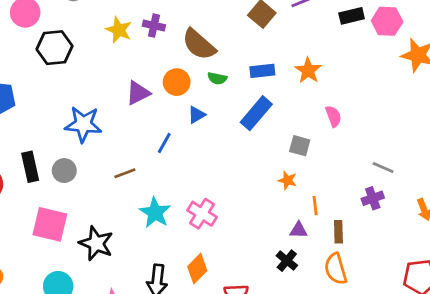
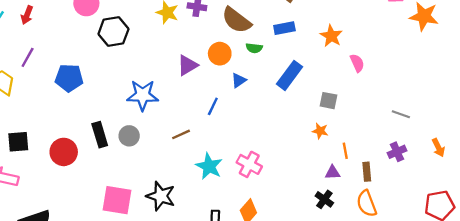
blue rectangle: (262, 71) -> (284, 28), moved
pink semicircle: (333, 116) -> (357, 63), moved
purple cross: (373, 198) -> (397, 152), moved
pink square: (50, 224) -> (117, 200), moved

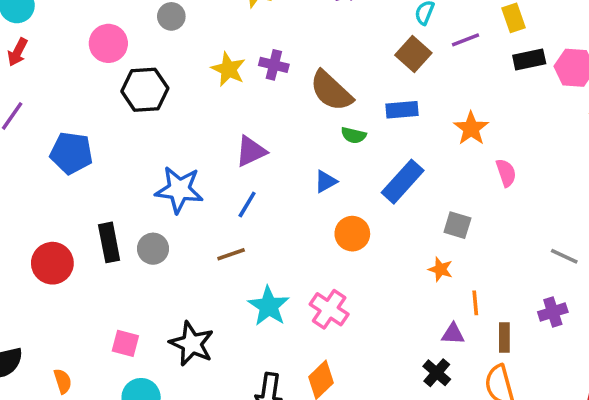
orange circle: (220, 54) -> (352, 234), moved
blue line: (213, 106) -> (247, 204), moved
pink square: (117, 200) -> (125, 343), size x0.6

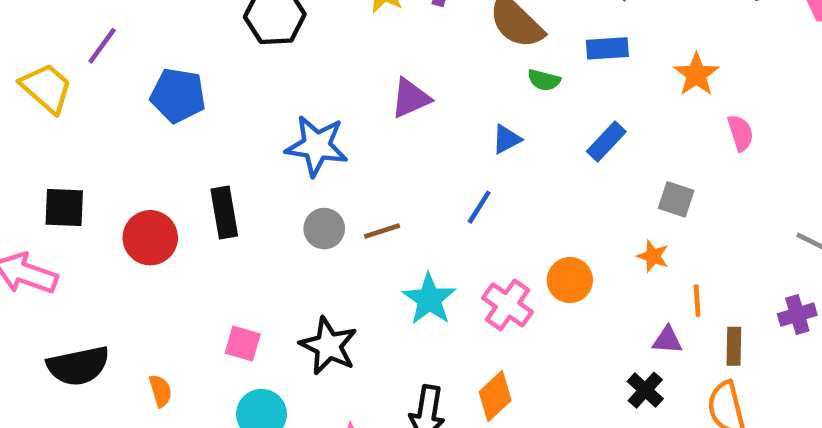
blue rectangle: (403, 182) -> (606, 141), size x0.7
blue line: (247, 204) -> (479, 207), moved
orange circle: (352, 234) -> (570, 280), moved
gray circle: (153, 249) -> (324, 229), moved

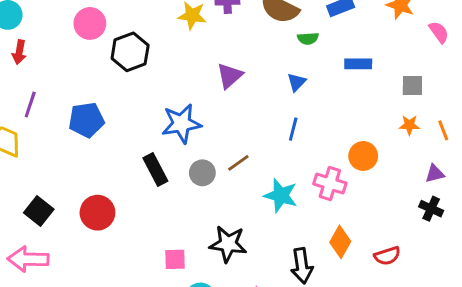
blue rectangle: (606, 141) -> (358, 64), turned 65
black square: (64, 207) -> (39, 211), turned -36
black rectangle: (224, 212) -> (155, 169), moved
orange line: (697, 301) -> (443, 130), moved

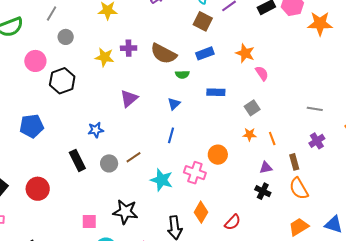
pink semicircle: (439, 32) -> (262, 73), moved
gray square: (412, 86) -> (252, 108), turned -35
blue star: (181, 124) -> (96, 130), size x0.6
red semicircle: (387, 256) -> (233, 222), turned -30

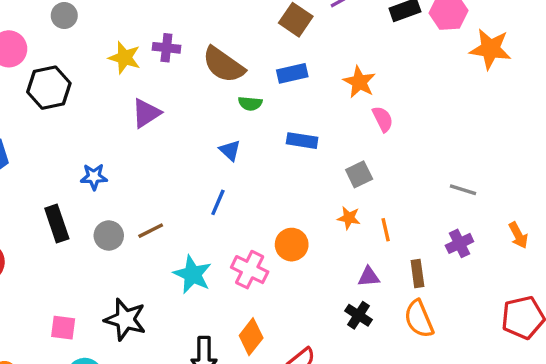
purple triangle: (129, 98) -> (146, 113), moved
blue triangle: (174, 104) -> (230, 150), turned -40

